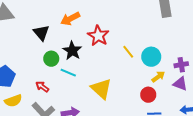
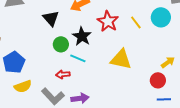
yellow line: (128, 52) -> (136, 22), moved
cyan circle: (151, 57) -> (161, 17), moved
red arrow: (42, 87) -> (63, 74), moved, turned -40
yellow triangle: (101, 89) -> (121, 59), moved, turned -30

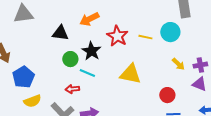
black triangle: (51, 18) -> (60, 33), turned -42
yellow line: (136, 22) -> (145, 37), turned -40
yellow arrow: (168, 62) -> (178, 64), moved, turned 80

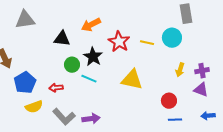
yellow arrow: (178, 64) -> (180, 70), turned 64
red arrow: (72, 89) -> (56, 88), moved

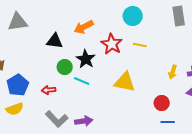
cyan circle: (172, 38) -> (133, 16), moved
yellow semicircle: (34, 107) -> (15, 109), moved

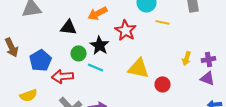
yellow line: (140, 45) -> (162, 22), moved
blue pentagon: (18, 85) -> (40, 60), moved
red arrow: (49, 90) -> (62, 76), size x1.5
red circle: (162, 103) -> (162, 84), moved

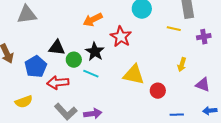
yellow line: (162, 22) -> (174, 29), moved
black triangle: (68, 27) -> (57, 48), moved
purple cross: (208, 59) -> (204, 37), moved

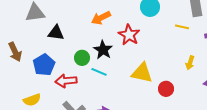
black triangle: (57, 48) -> (56, 33), moved

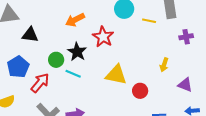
yellow line: (182, 27) -> (149, 21), moved
red arrow: (66, 81) -> (40, 83), turned 135

